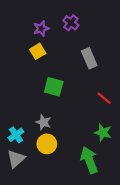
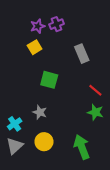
purple cross: (71, 23) -> (57, 24), moved, turned 32
green star: (103, 133) -> (95, 112), moved
yellow circle: (47, 144) -> (44, 142), moved

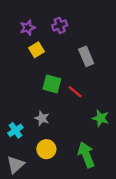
purple star: (38, 26) -> (28, 28), moved
red line: (95, 90) -> (75, 92), moved
gray triangle: (15, 146) -> (15, 165), moved

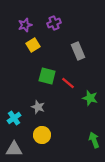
green star: (101, 118) -> (90, 98), moved
green arrow: (86, 155) -> (94, 140), moved, size x0.7
gray triangle: (15, 165) -> (14, 149), turned 42

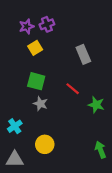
purple cross: (54, 23) -> (47, 24), moved
green square: (47, 76) -> (36, 81), moved
gray star: (38, 107) -> (40, 104), moved

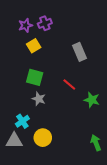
cyan cross: (15, 126) -> (22, 121), moved
gray triangle: (15, 159) -> (14, 141), moved

